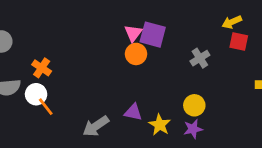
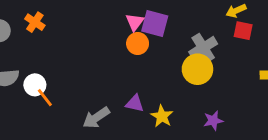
gray cross: (200, 58) -> (203, 48), size x1.4
orange cross: (42, 68) -> (35, 22), moved
yellow circle: (194, 105) -> (197, 69), moved, size x1.4
purple star: (193, 129) -> (213, 121), moved

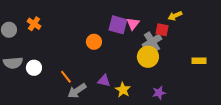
pink triangle: (135, 22) -> (133, 24), moved
red square: (243, 31) -> (162, 30), moved
orange circle: (138, 44) -> (94, 42), moved
orange line: (45, 98) -> (66, 77), moved

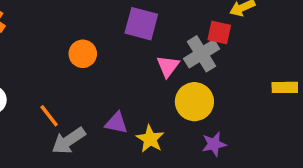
pink triangle: (133, 24) -> (168, 66), moved
orange circle: (94, 42) -> (83, 54), moved
yellow circle: (148, 57) -> (194, 102), moved

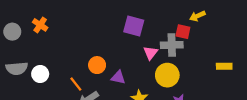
orange circle: (83, 54) -> (97, 65), moved
gray cross: (202, 54) -> (172, 45), turned 30
purple triangle: (116, 123) -> (118, 77), moved

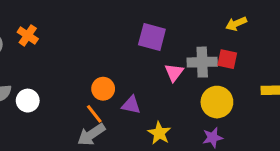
red square: (183, 32) -> (227, 59), moved
yellow circle: (167, 75) -> (217, 102), moved
orange line: (76, 84) -> (94, 114), moved

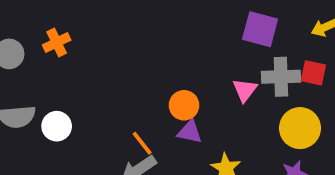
orange cross: (28, 35) -> (57, 43), turned 30
purple square: (152, 37) -> (260, 29), moved
orange circle: (103, 89) -> (184, 105), moved

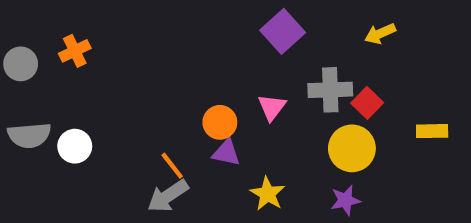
purple square: (260, 29) -> (283, 31), moved, turned 33
red square: (313, 73) -> (367, 103), moved, turned 32
pink triangle: (245, 90) -> (272, 107), moved

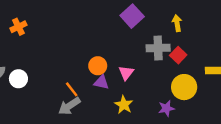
yellow arrow: (380, 34) -> (177, 23), moved, turned 105
pink triangle: (272, 107) -> (126, 73), moved
yellow circle: (352, 148) -> (184, 87), moved

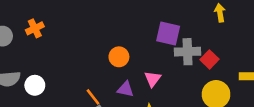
purple square: (132, 16) -> (168, 34), moved, turned -35
yellow arrow: (177, 23) -> (220, 13), moved
orange circle: (98, 66) -> (119, 57), moved

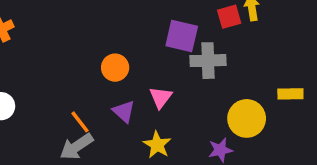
red square: (210, 59) -> (229, 17), moved, turned 30
purple triangle: (125, 89) -> (124, 111), turned 30

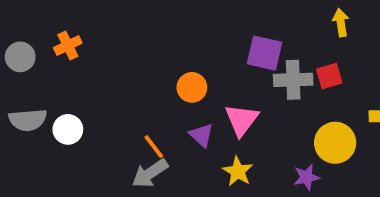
red square: (229, 17) -> (329, 76), moved
pink triangle: (161, 97) -> (242, 120), size x1.4

